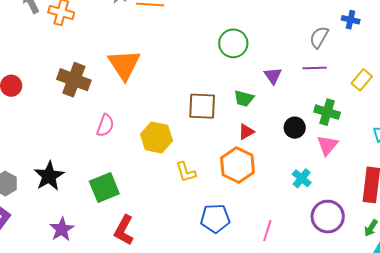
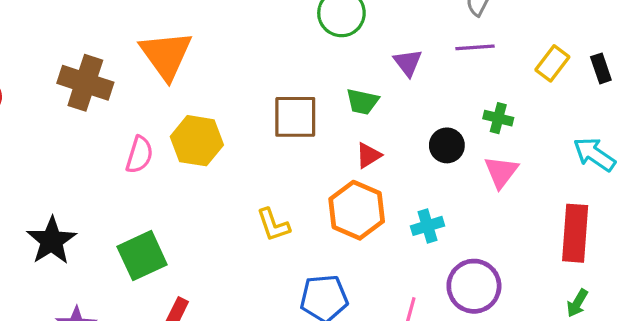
green cross: (327, 112) -> (498, 118), size x0.7
yellow hexagon: (156, 138) -> (197, 141), moved
cyan cross: (302, 178) -> (428, 226), moved, turned 36
purple circle: (328, 217) -> (474, 286), moved

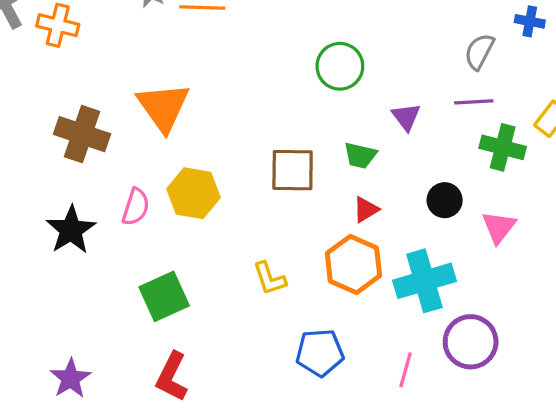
green cross: (498, 118) -> (503, 147), moved, size x1.5
cyan cross: (428, 226) -> (424, 281), size x1.8
black star: (52, 241) -> (71, 230), moved
green square: (142, 256) -> (164, 296), moved

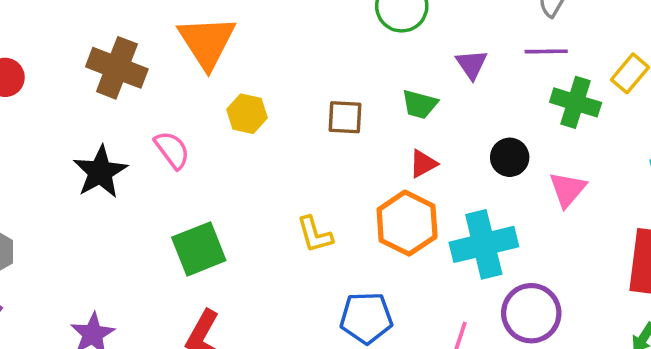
brown square: (293, 170) -> (345, 117), size x0.7
yellow hexagon: (194, 193) -> (247, 114), moved, size x0.7
pink semicircle: (136, 207) -> (172, 150), turned -57

